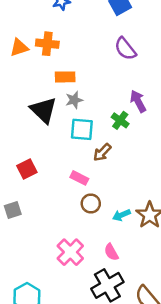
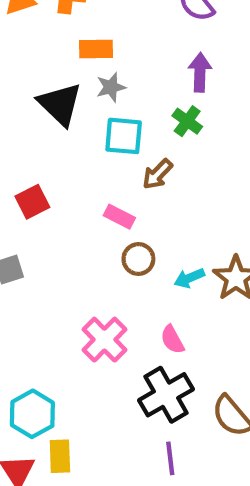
purple arrow: (138, 101) -> (200, 72), moved, turned 30

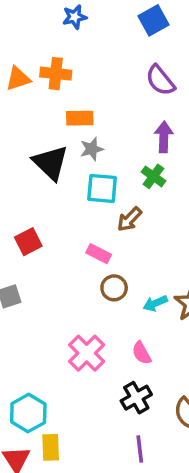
black cross: (166, 395) -> (136, 398), size x0.7

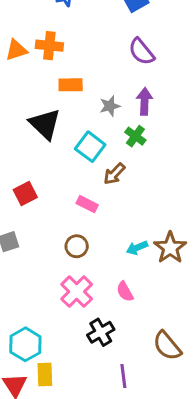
gray star: (92, 149) -> (110, 106), moved
cyan square: (102, 188) -> (90, 147), turned 32
brown circle: (114, 288) -> (77, 246), moved
black cross: (136, 398) -> (101, 332), moved

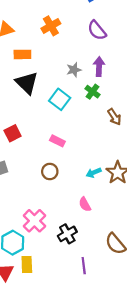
orange cross: (49, 46) -> (51, 26), moved, turned -36
orange rectangle: (71, 85) -> (22, 54), moved
brown arrow: (114, 174) -> (114, 117), moved, turned -77
pink cross: (77, 292) -> (34, 221), moved

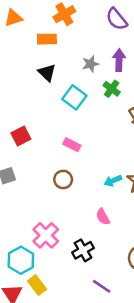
orange rectangle: (22, 54) -> (47, 39), moved
black triangle: (27, 83) -> (47, 73), moved, size x0.7
yellow rectangle: (27, 265) -> (37, 285), turned -35
purple line: (84, 266) -> (102, 286), turned -49

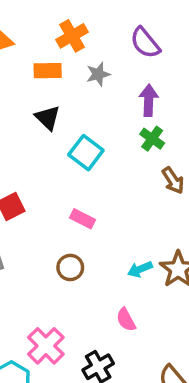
gray star: (90, 64) -> (98, 74), moved
green cross: (112, 89) -> (152, 139), moved

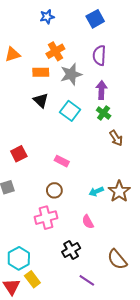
purple semicircle: (145, 43) -> (99, 55), turned 42
gray star: (98, 74) -> (71, 74), size x1.5
cyan square: (86, 153) -> (70, 111), moved
pink cross: (46, 346) -> (46, 218), moved, turned 30

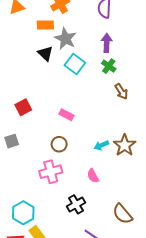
gray star: (71, 74) -> (65, 39), moved, turned -30

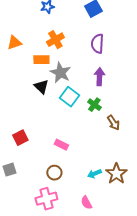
green cross: (109, 66) -> (94, 105), moved

